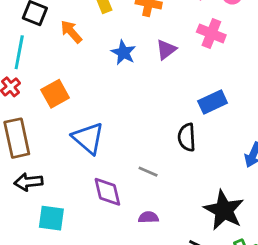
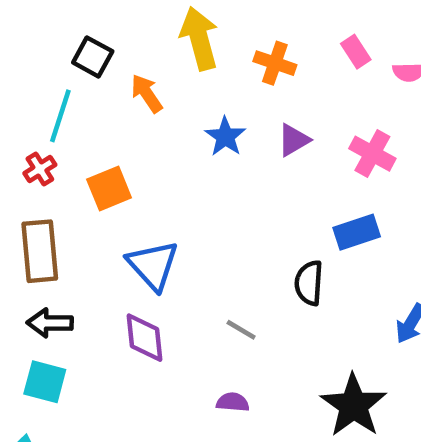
pink cross: (211, 33) -> (372, 154), moved
purple diamond: (107, 192) -> (144, 338), moved
cyan square: (51, 218) -> (45, 382), moved

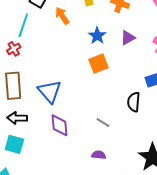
orange square: (109, 188) -> (99, 64), moved
blue triangle: (153, 265) -> (50, 91), moved

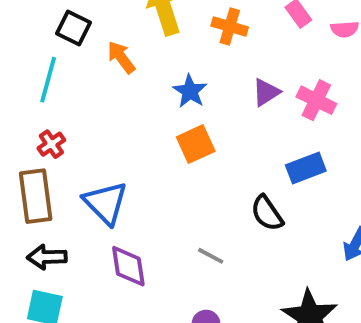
purple triangle: (128, 38) -> (266, 92), moved
red cross: (14, 49) -> (51, 144), moved
black semicircle: (134, 102) -> (267, 213), turned -36

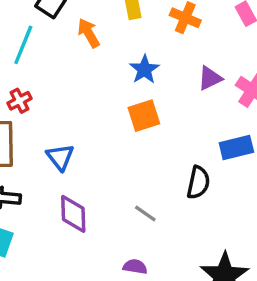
blue triangle: (106, 203) -> (60, 157), size x0.7
black semicircle: (267, 213) -> (198, 183), turned -140

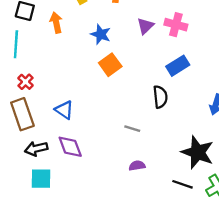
orange arrow: (89, 33) -> (56, 23), turned 36
purple diamond: (73, 214) -> (70, 147), moved

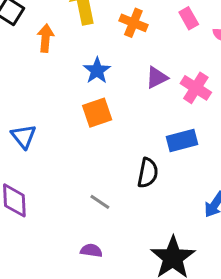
blue triangle: (64, 110) -> (24, 136), moved

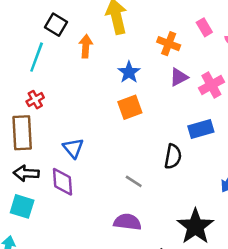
orange cross: (133, 23) -> (169, 44), moved
pink cross: (196, 88) -> (211, 85), turned 30
blue triangle: (24, 136) -> (73, 148), moved
purple semicircle: (91, 251) -> (127, 222), size x1.5

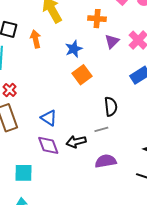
blue star: (129, 72) -> (74, 49), turned 30
black semicircle: (173, 156) -> (111, 107), moved
black arrow: (26, 173) -> (76, 142), moved
gray line: (134, 181) -> (101, 129), turned -32

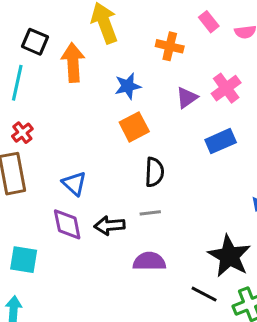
orange arrow: (36, 39) -> (73, 62), size x1.4
purple triangle: (112, 41) -> (187, 98), moved
black semicircle: (111, 107) -> (154, 172), moved

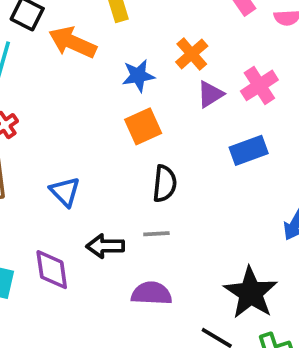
orange cross: (170, 46) -> (192, 54), moved, turned 32
orange arrow: (73, 62) -> (73, 42), turned -66
purple diamond: (67, 224) -> (52, 270), moved

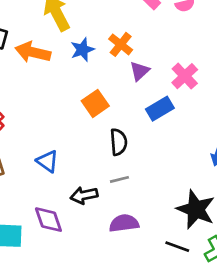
blue star: (138, 76) -> (82, 50), moved
pink cross: (259, 85) -> (185, 76), moved
blue rectangle: (249, 150) -> (160, 109), moved

